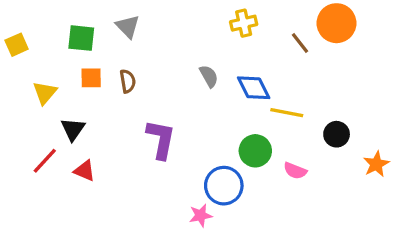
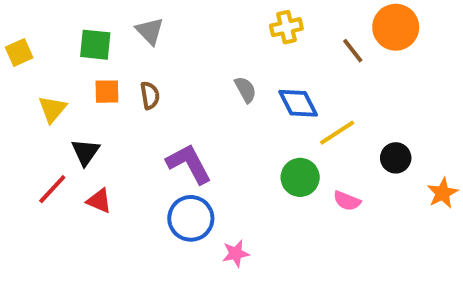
yellow line: (287, 113) -> (337, 133), turned -44
purple L-shape: (161, 139) -> (189, 164), turned -39
blue circle: (224, 186) -> (191, 218), moved

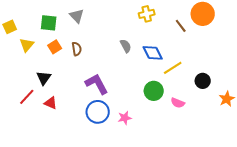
orange square: (107, 92) -> (55, 47), turned -32
yellow triangle: (52, 109) -> (27, 45), moved
pink star: (236, 253) -> (125, 118), moved

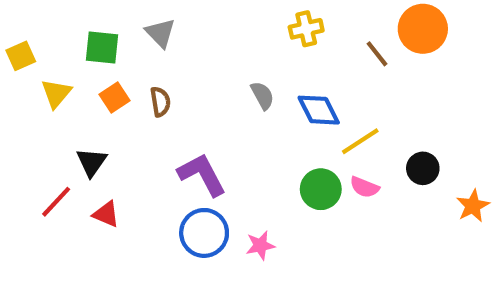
pink semicircle: (178, 103) -> (364, 187), moved

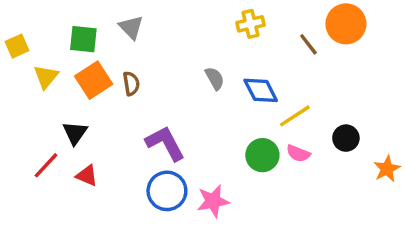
orange square: (115, 98) -> (94, 80), size x1.5
pink star: (260, 245) -> (213, 201), size x1.4

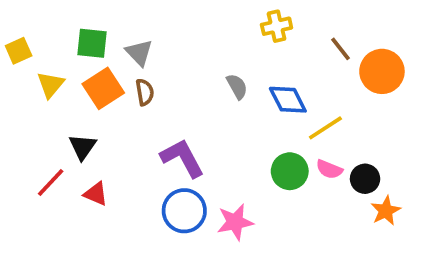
orange circle: (346, 24) -> (382, 71), moved
gray triangle: (131, 27) -> (139, 53), moved
black circle: (346, 138) -> (365, 179), moved
orange star: (387, 169) -> (386, 211), moved

